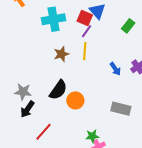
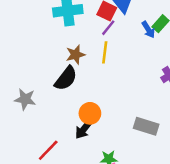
blue arrow: (115, 69) -> (148, 30), moved
black semicircle: (58, 90) -> (66, 78), moved
black arrow: (27, 109) -> (84, 129), moved

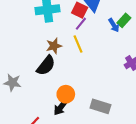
yellow line: (105, 52) -> (78, 44), turned -30
gray rectangle: (146, 126) -> (100, 106), moved

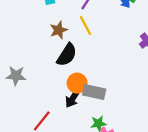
black semicircle: (46, 66) -> (67, 55), moved
gray rectangle: (100, 106) -> (94, 92), moved

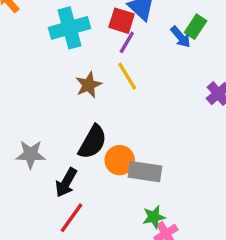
black semicircle: (67, 55) -> (93, 142), moved
black arrow: (73, 98) -> (66, 183), moved

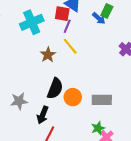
gray rectangle: (145, 172) -> (102, 100), moved

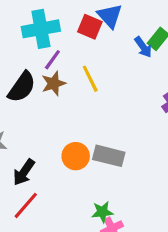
purple line: (67, 26) -> (52, 60), moved
black semicircle: (55, 89) -> (22, 87), moved
gray rectangle: (102, 100) -> (109, 156), moved

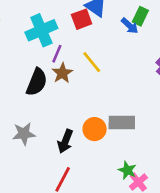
red square: (90, 27) -> (82, 19), turned -30
black arrow: (24, 172) -> (65, 141), moved
green star: (102, 212) -> (127, 170), turned -30

